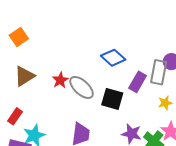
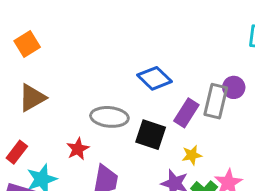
red star: (60, 80) -> (78, 149), moved
gray ellipse: (82, 87) -> (109, 117), turned -40
yellow star: (165, 103) -> (192, 155), moved

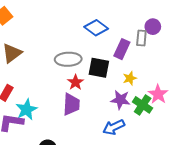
gray rectangle: (216, 101) -> (141, 38), size x0.7
red star: (78, 149) -> (75, 82), moved

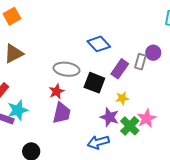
red star: (75, 82) -> (57, 91), moved

